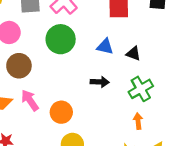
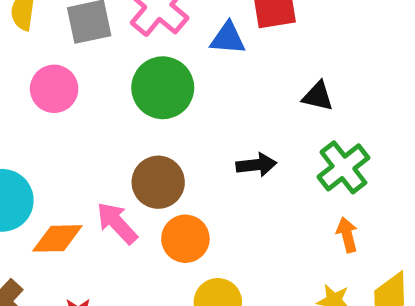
blue triangle: (105, 47) -> (228, 38), moved
brown circle: (19, 66) -> (158, 182), moved

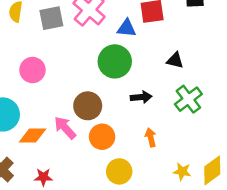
green circle: (163, 88) -> (115, 61), moved
pink circle: (54, 89) -> (32, 70), moved
orange arrow: (347, 235) -> (151, 137), moved

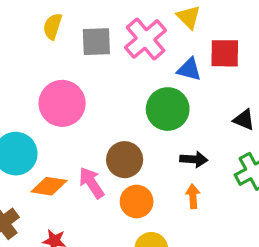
pink circle: (32, 70) -> (62, 103), size x1.4
orange arrow: (151, 137) -> (193, 196), moved

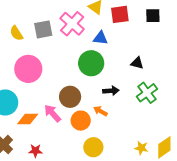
yellow semicircle: (53, 26) -> (16, 33), moved, turned -42
red square: (225, 53) -> (120, 14), moved
orange arrow: (193, 196) -> (100, 111), moved, turned -48

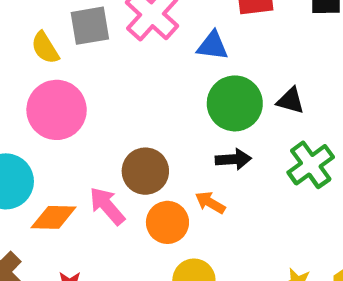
yellow semicircle: (16, 33) -> (45, 48), moved
green circle: (91, 63) -> (235, 103), moved

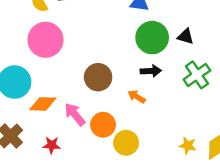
pink arrow: (107, 206) -> (75, 114), moved
orange circle: (167, 222) -> (103, 125), moved

